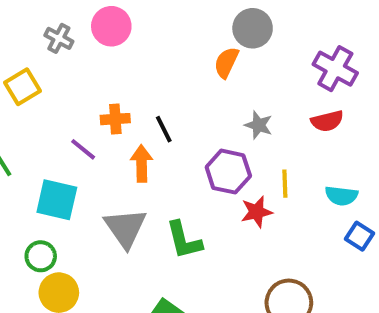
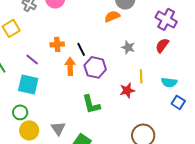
orange semicircle: (226, 63) -> (112, 16), turned 42
red semicircle: (327, 121) -> (162, 45), turned 140
purple line: (83, 149) -> (32, 59), moved
purple hexagon: (228, 172) -> (95, 67), moved
gray triangle: (125, 228) -> (58, 128), moved, size x0.7

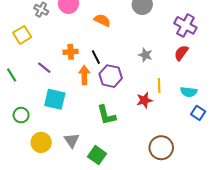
orange semicircle: (112, 16) -> (102, 20), moved, turned 49
cyan square: (28, 84) -> (55, 99), moved
green circle: (20, 112) -> (21, 115), moved

